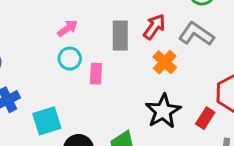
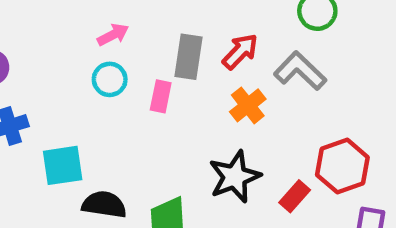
pink rectangle: (96, 74) -> (161, 96), moved

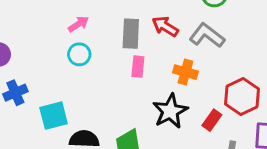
red arrow: (240, 51) -> (165, 26), turned -96
pink rectangle: (161, 96) -> (138, 67), moved
orange cross: (248, 105) -> (185, 72), moved, turned -30

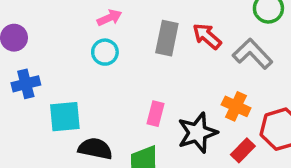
pink rectangle: (138, 67) -> (155, 114), moved
orange cross: (185, 72) -> (236, 106), moved

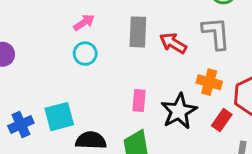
red arrow: (207, 36) -> (173, 43), moved
gray L-shape: (253, 54) -> (216, 33), turned 48
blue cross: (26, 84) -> (21, 124), moved

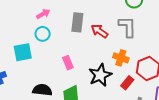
pink rectangle: (139, 101) -> (68, 63), moved, turned -32
cyan square: (59, 117) -> (23, 52), moved

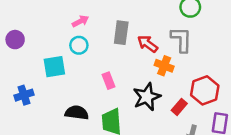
orange cross: (121, 58) -> (164, 66), moved

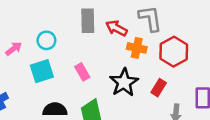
pink arrow: (80, 21) -> (14, 49), moved
cyan square: (54, 67) -> (42, 71), moved
red hexagon: (205, 90) -> (174, 52), moved

